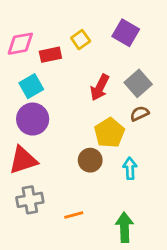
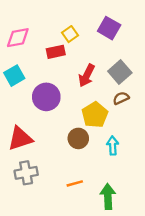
red rectangle: (50, 55) -> (56, 52), moved
cyan square: (31, 86) -> (14, 76), moved
purple circle: (33, 119) -> (46, 97), moved
orange line: (74, 215) -> (75, 183), moved

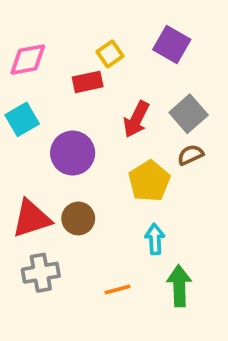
brown circle: (78, 138) -> (78, 218), moved
cyan arrow: (113, 146) -> (155, 239), moved
green arrow: (108, 197) -> (179, 286), moved

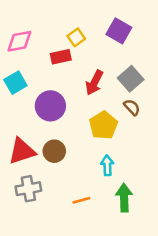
brown semicircle: (190, 155) -> (132, 107), turned 72

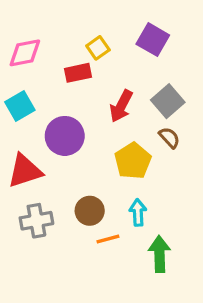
red triangle: (22, 151) -> (25, 171), moved
brown circle: (54, 151) -> (90, 211), moved
gray cross: (28, 189) -> (36, 221), moved
orange line: (81, 200) -> (108, 239), moved

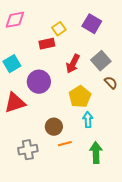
pink diamond: (25, 53) -> (15, 20), moved
brown semicircle: (169, 138) -> (111, 83), moved
cyan arrow: (138, 212) -> (88, 120), moved
gray cross: (36, 221) -> (28, 150), moved

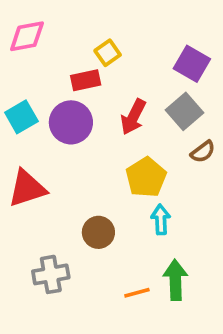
purple square: (92, 24) -> (192, 64), moved
purple circle: (39, 82) -> (71, 122), moved
brown semicircle: (111, 83) -> (203, 152), turned 96
orange line: (65, 144) -> (137, 293), moved

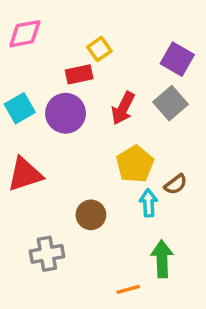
brown semicircle: (203, 152) -> (176, 184), moved
orange line: (137, 293) -> (128, 289), moved

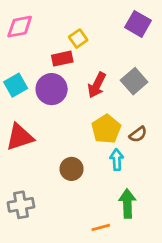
purple square: (177, 59) -> (138, 24), moved
brown semicircle: (176, 184) -> (138, 134), moved
gray cross: (47, 254) -> (21, 205), moved

